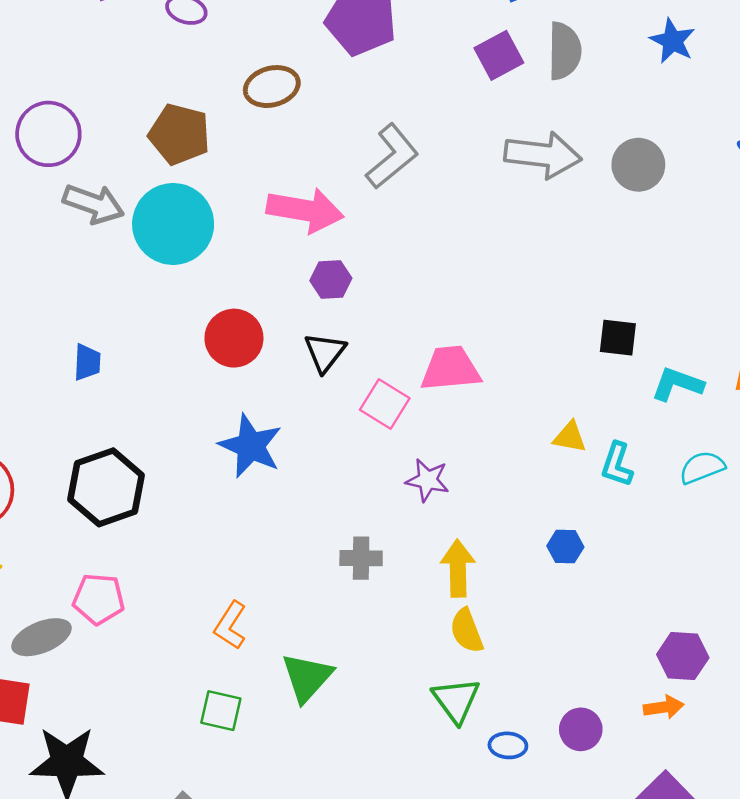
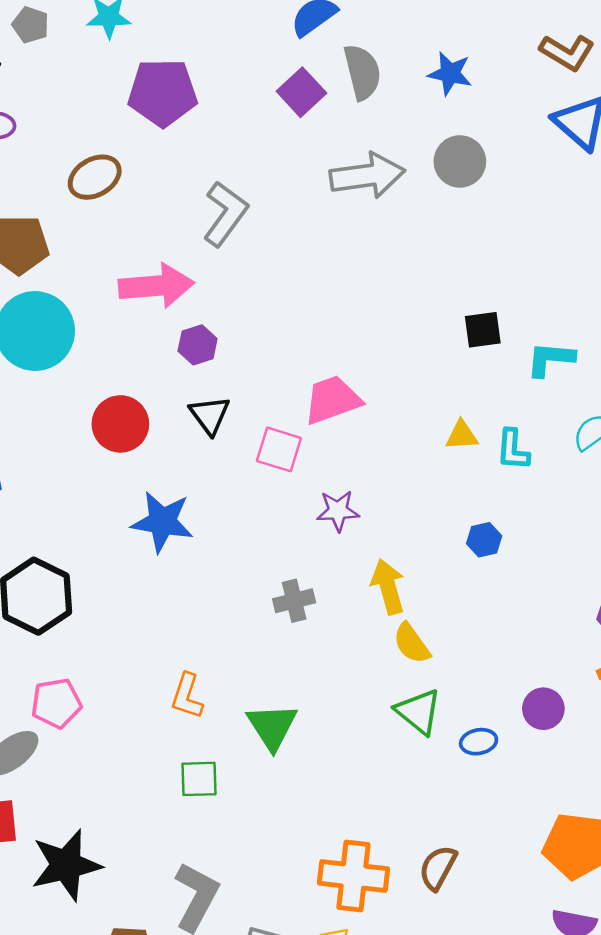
blue star: (673, 41) -> (450, 73), moved

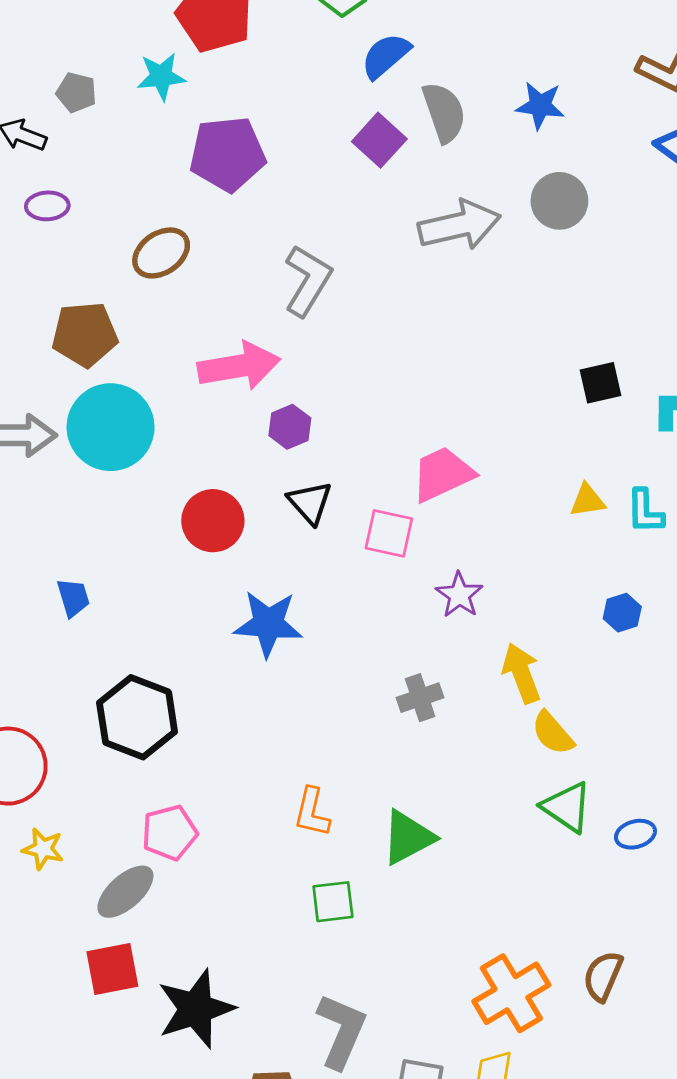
purple star: (338, 511) -> (459, 595), turned -30
green triangle: (272, 726) -> (408, 837), turned 40
orange cross: (354, 876) -> (511, 993), turned -32

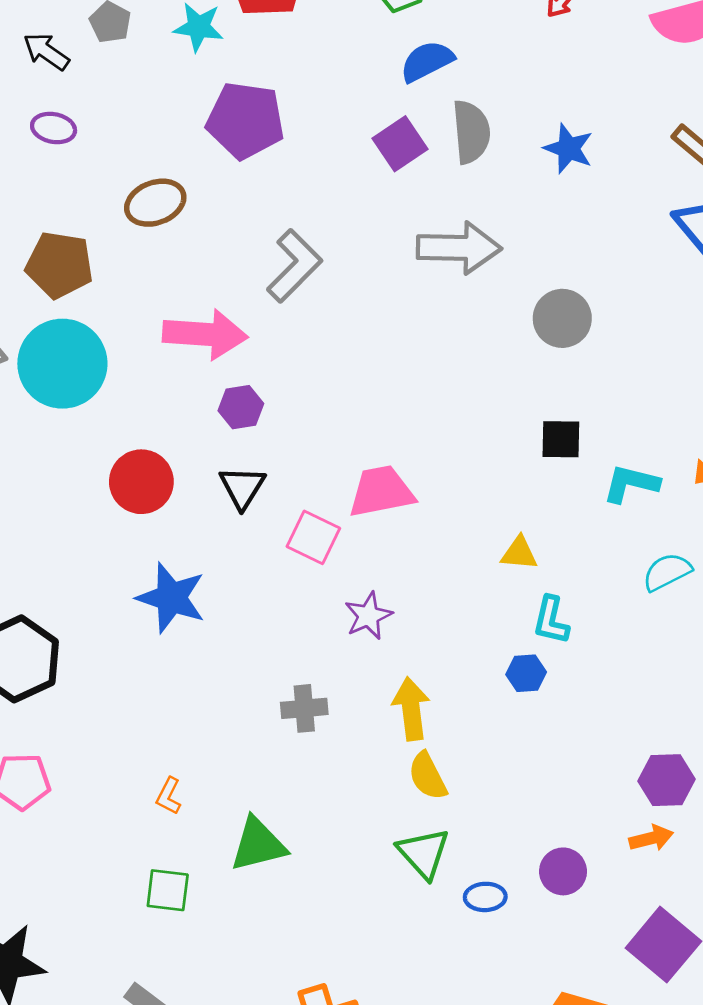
gray circle: (559, 201) -> (562, 318), moved
cyan L-shape: (645, 511) -> (551, 620), moved
orange L-shape: (312, 812) -> (169, 796), size x0.7

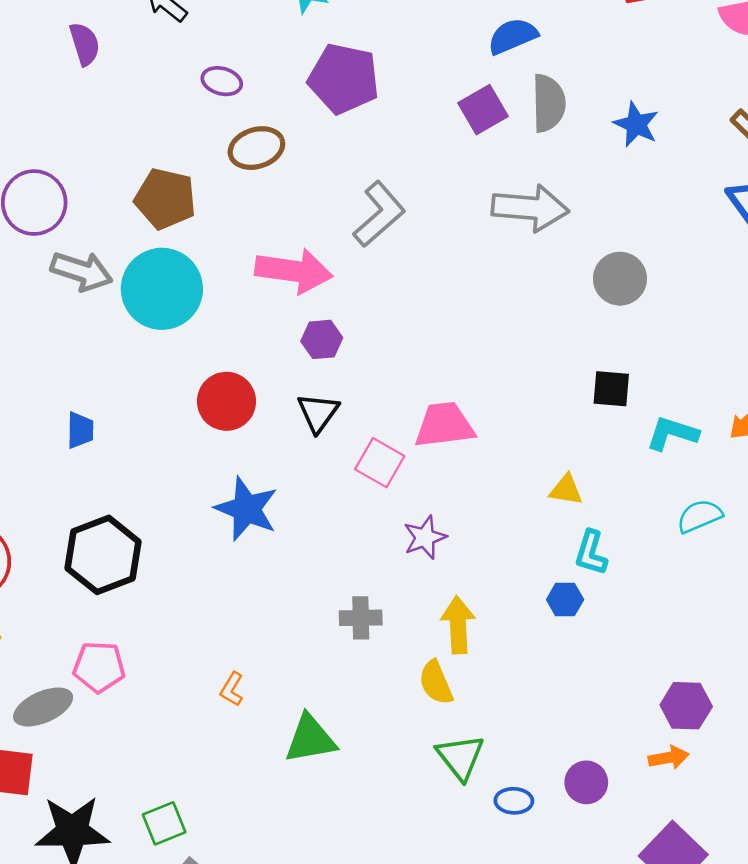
purple ellipse: (54, 128) -> (222, 81), moved
yellow semicircle: (428, 776) -> (436, 683), moved
green square: (168, 890) -> (164, 823), moved, turned -33

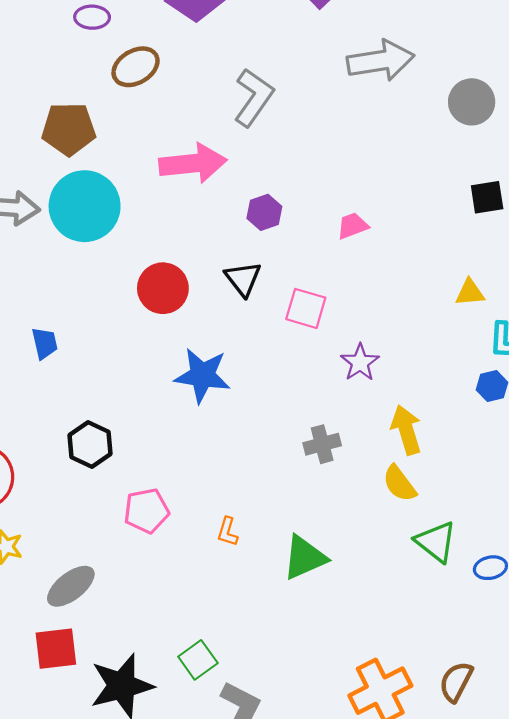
purple hexagon: (322, 339) -> (264, 212), moved
pink trapezoid: (444, 425) -> (353, 226), moved, size x0.6
black hexagon: (103, 555) -> (90, 445), size x0.7
pink pentagon: (99, 667) -> (146, 511), moved

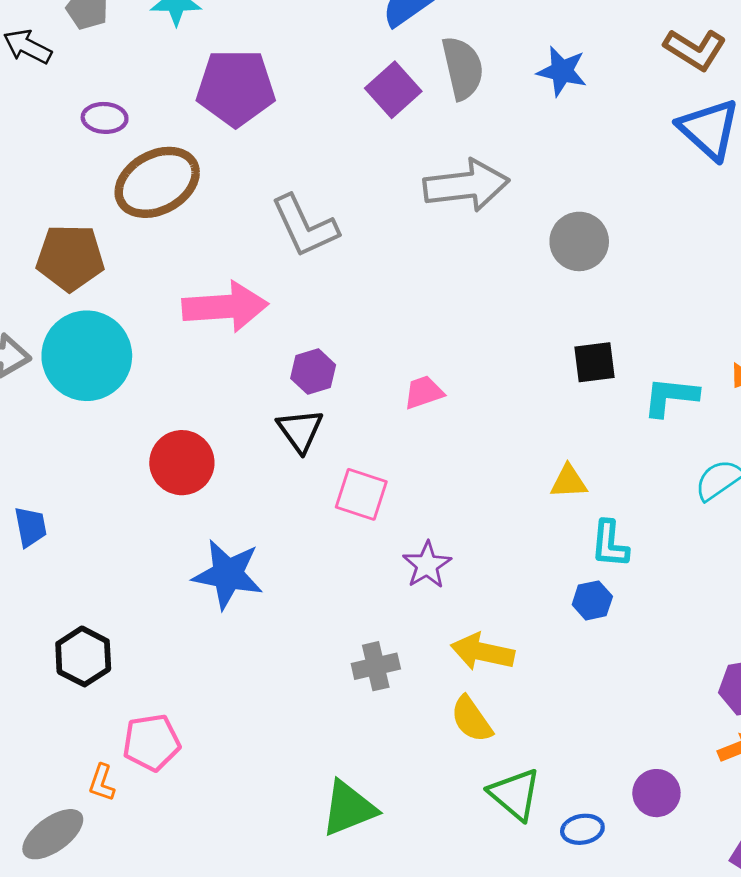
brown ellipse: (136, 67) -> (157, 182), size x1.4
gray L-shape: (254, 97) -> (305, 226), turned 118
black triangle: (243, 279) -> (300, 430), moved
yellow arrow: (406, 430) -> (482, 652), turned -63
orange L-shape: (228, 532) -> (102, 783), moved

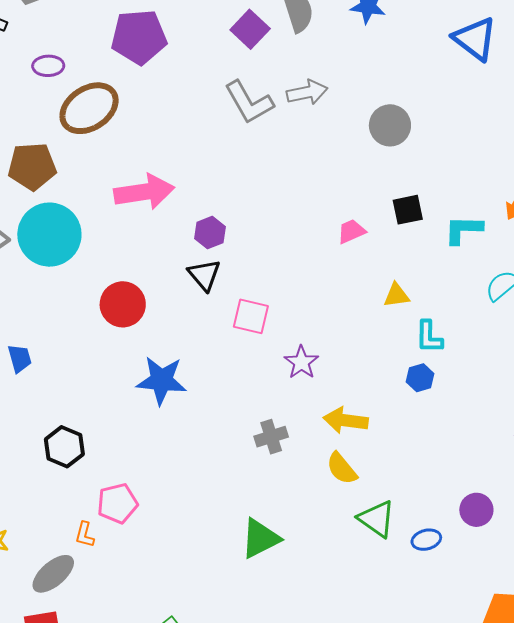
gray arrow: (466, 185) -> (307, 92), size x0.7
gray L-shape: (305, 226) -> (249, 102), moved
pink trapezoid: (424, 392) -> (351, 231), moved

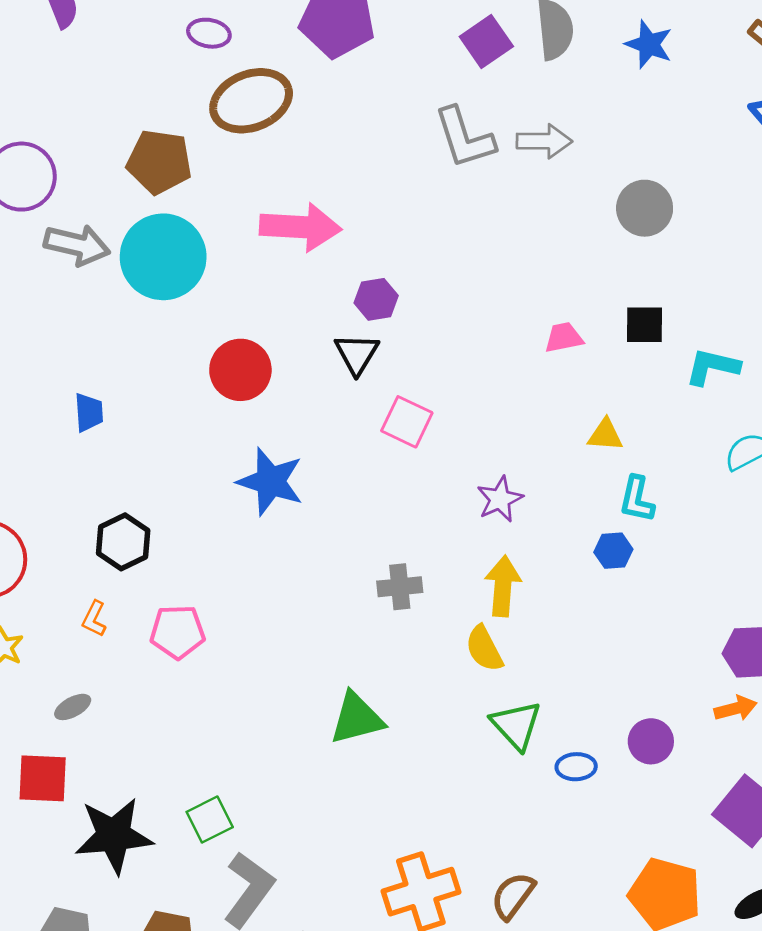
purple star: (301, 362) -> (500, 499), moved
yellow arrow: (346, 420) -> (503, 586), turned 75
orange L-shape: (85, 535) -> (94, 619), moved
gray ellipse: (53, 574) -> (73, 707), size x0.6

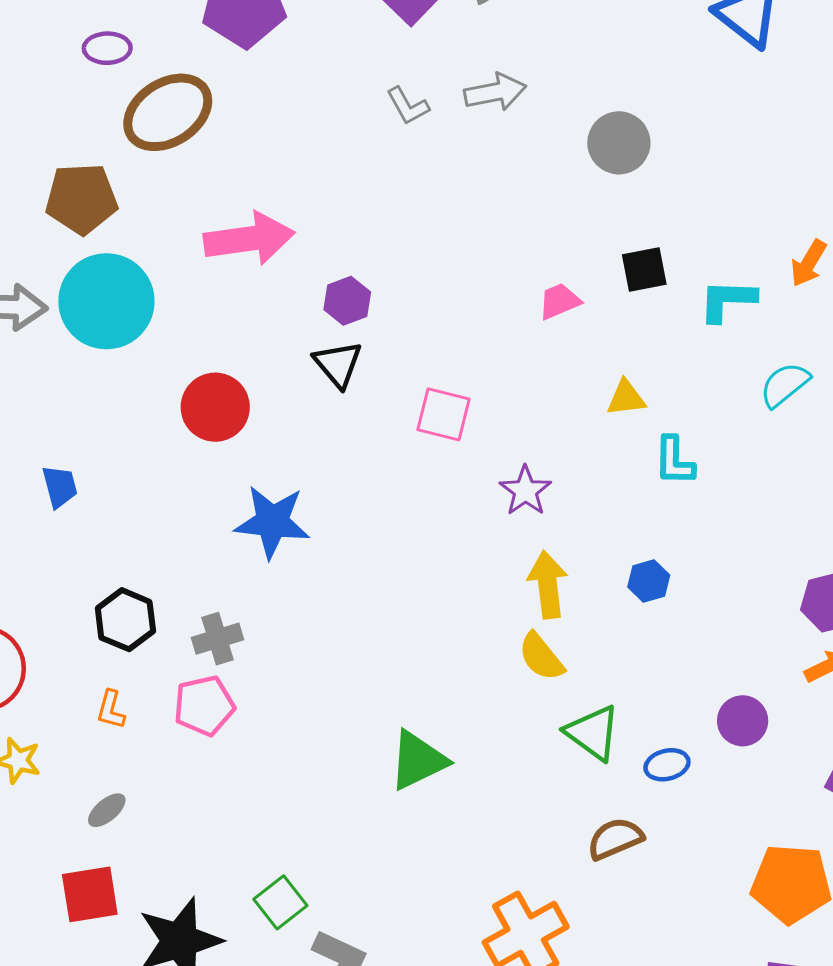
gray L-shape: (464, 138) -> (408, 106), size x0.6
pink square: (407, 422) -> (443, 414), moved
blue hexagon: (613, 551) -> (649, 581), moved
gray cross: (400, 587) -> (217, 639), moved
brown semicircle: (513, 896) -> (615, 839), moved, turned 42

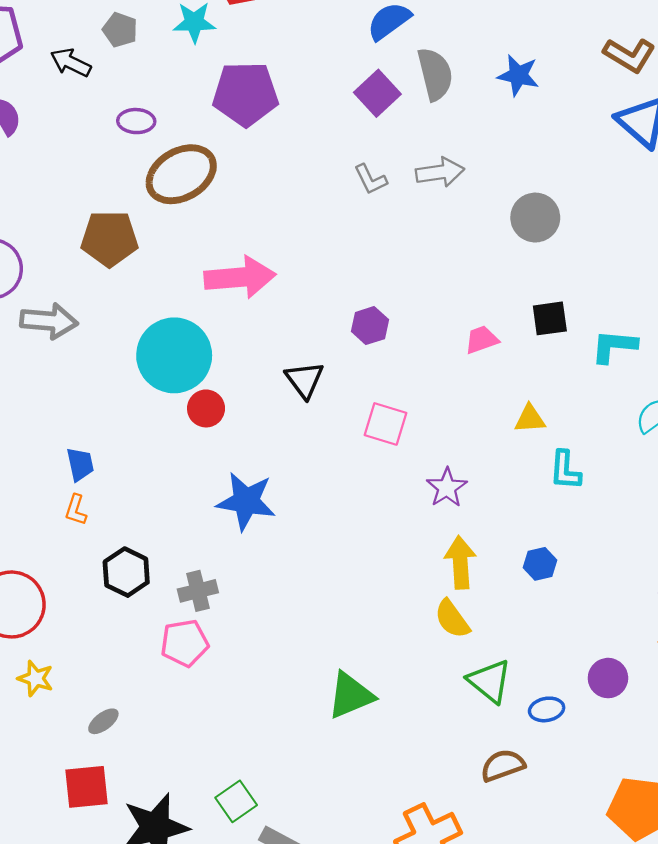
cyan circle: (106, 301) -> (174, 355), moved
purple hexagon: (347, 301) -> (370, 326), moved
red circle: (215, 407) -> (206, 408), size x0.7
orange L-shape: (111, 710) -> (76, 510), moved

